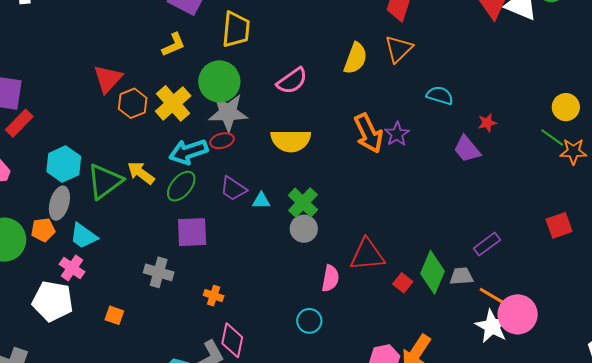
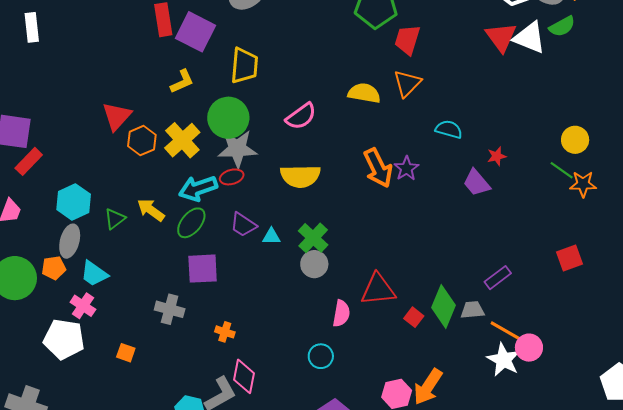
yellow semicircle: (355, 58) -> (364, 93), turned -100
green triangle: (105, 181) -> (115, 219), size x0.6
pink circle: (518, 314) -> (529, 348), size x0.7

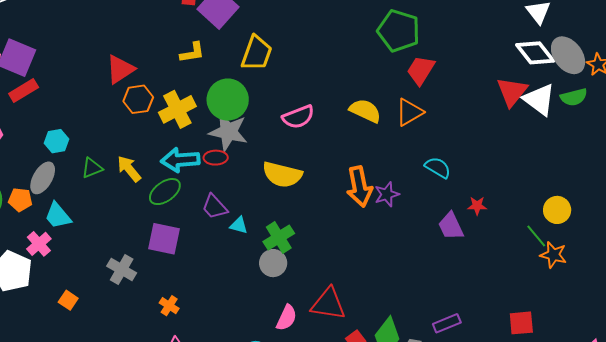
cyan hexagon: (74, 202) -> (56, 141), size x0.7

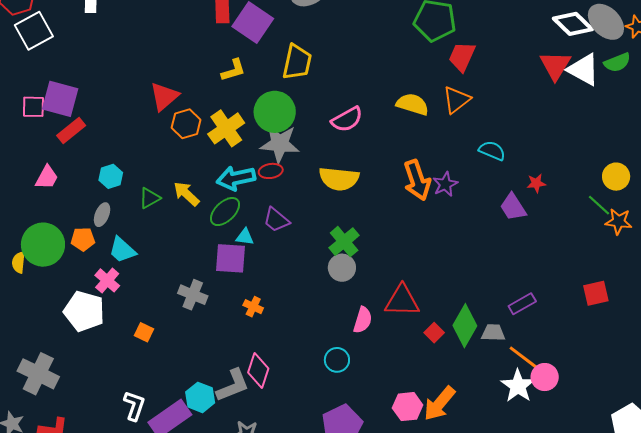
gray ellipse: (43, 178) -> (102, 215), size x0.7
cyan triangle: (239, 225) -> (245, 237), moved
orange cross: (169, 306) -> (253, 307), moved

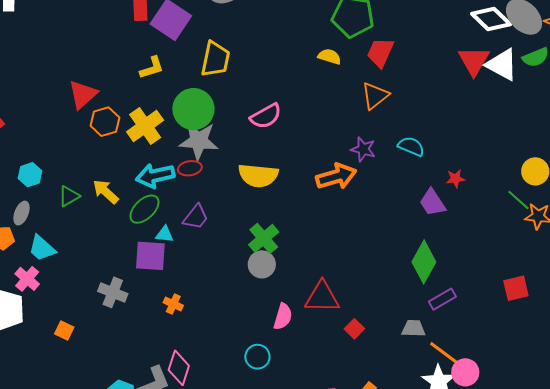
yellow semicircle: (413, 104) -> (329, 57), moved, size x0.7
orange arrow: (417, 180) -> (336, 176), turned -87
purple star: (445, 184) -> (363, 149), moved, turned -30
purple trapezoid: (276, 220) -> (196, 217), turned -92
green diamond: (465, 326) -> (424, 262), moved

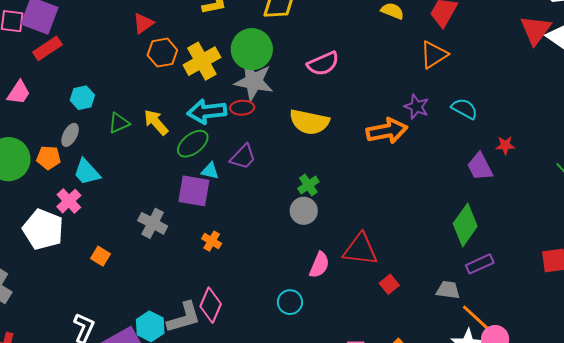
red triangle: (83, 94) -> (143, 23), size x0.7
green cross: (264, 238) -> (308, 185), size x0.7

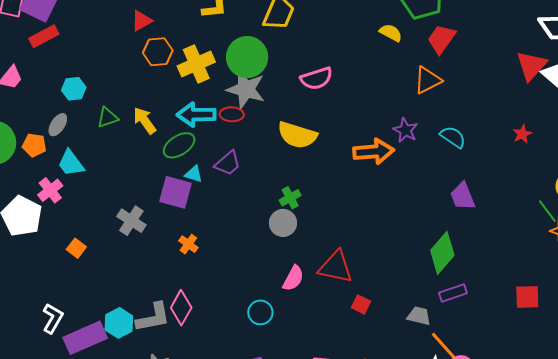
red star: (505, 145) -> (522, 134), moved, turned -30
red square: (389, 284) -> (361, 304), turned -30

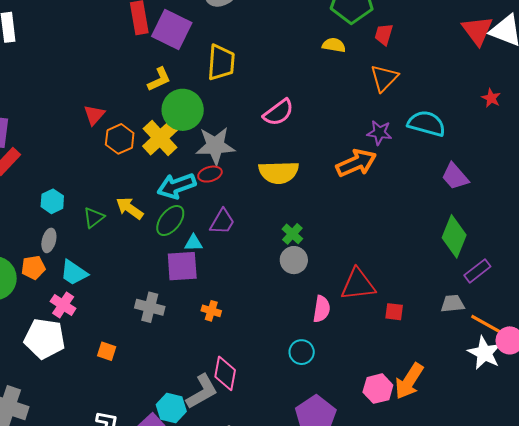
red trapezoid: (441, 39) -> (384, 34), size x0.7
green circle: (247, 57) -> (183, 110), moved
cyan semicircle: (453, 137) -> (427, 123), size x1.4

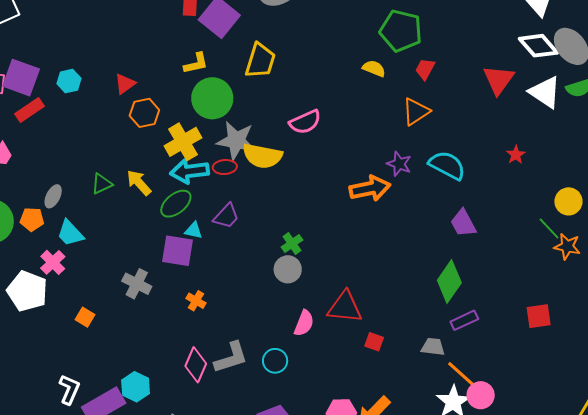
red triangle: (477, 30) -> (499, 80), moved
yellow cross: (160, 138) -> (183, 142), moved
yellow semicircle: (279, 172) -> (262, 156), moved
cyan hexagon: (52, 201) -> (69, 81), moved
gray L-shape: (202, 392) -> (231, 358), moved

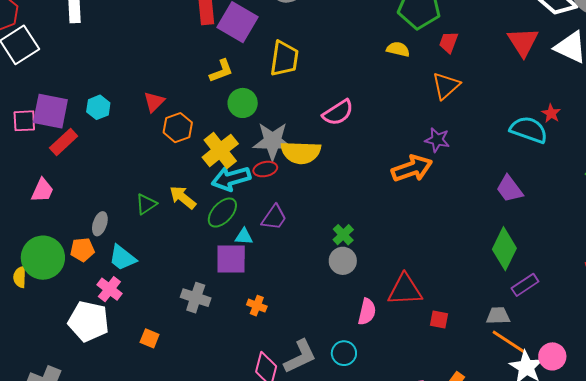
green circle: (212, 98) -> (243, 103), size x0.7
cyan semicircle: (447, 165) -> (529, 130), moved
orange line: (463, 375) -> (509, 342), moved

